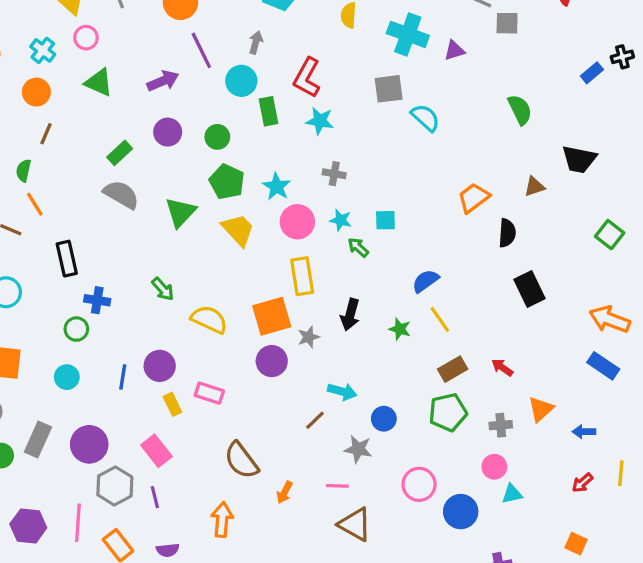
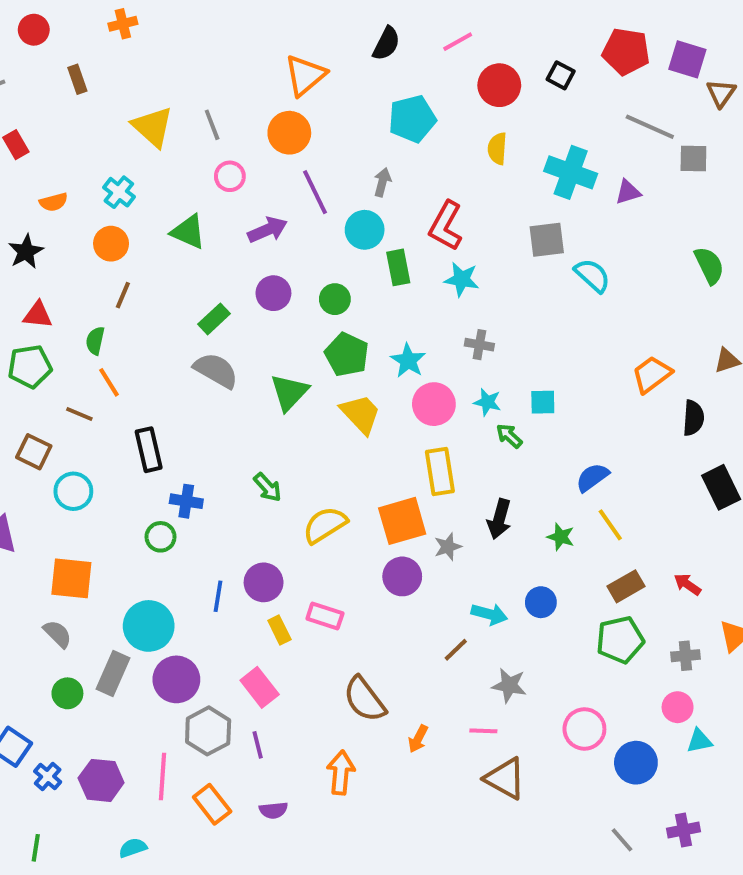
pink circle: (86, 38) -> (230, 176), moved
yellow semicircle: (209, 319) -> (325, 525), turned -57
cyan circle: (67, 377) -> (149, 626), moved, size x1.6
blue circle: (384, 419) -> (541, 602), moved

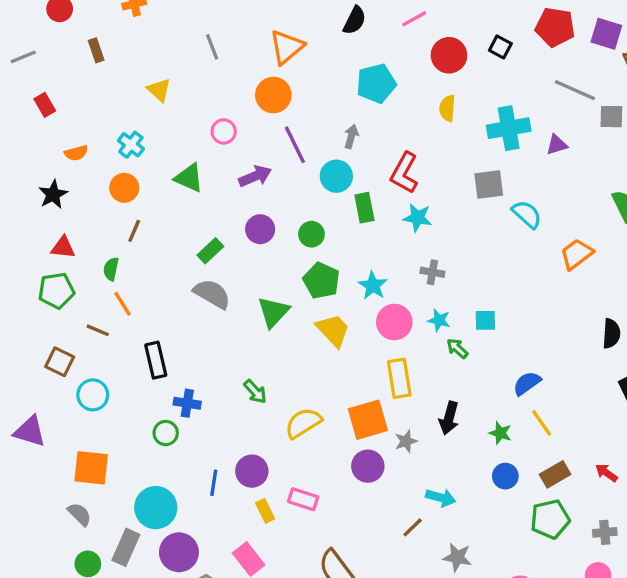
gray line: (212, 125) -> (212, 47), moved
yellow triangle: (153, 127) -> (159, 90), size x0.7
cyan cross: (571, 172) -> (509, 128), turned -30
orange trapezoid: (652, 374) -> (577, 254), moved
blue circle: (541, 602) -> (505, 476), moved

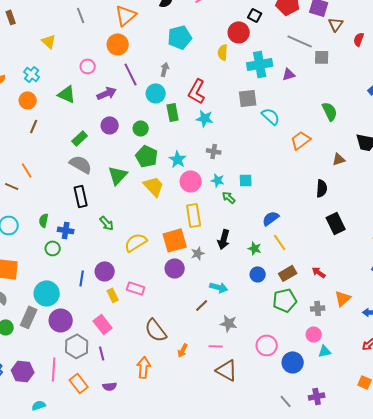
red circle: (449, 55) -> (239, 32), moved
green semicircle: (111, 269) -> (44, 220), moved
black rectangle: (156, 360) -> (81, 196), moved

